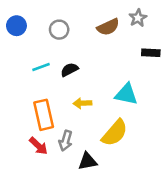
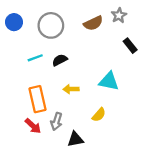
gray circle: (59, 30) -> (51, 25), size x1.5
black rectangle: (151, 53) -> (130, 46), turned 48
yellow semicircle: (115, 133) -> (99, 115), size x0.6

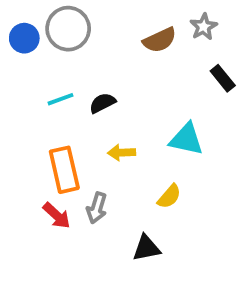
gray circle: (51, 25) -> (68, 29), moved
black triangle: (75, 139) -> (146, 248), moved

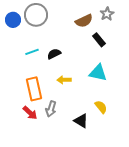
black rectangle: (223, 78) -> (99, 40), moved
yellow semicircle: (169, 196) -> (101, 107), moved, turned -80
black triangle: (146, 248) -> (81, 121), moved, turned 42

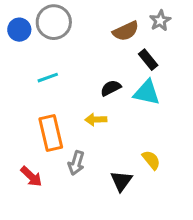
black semicircle: (54, 54) -> (111, 88), moved
cyan triangle: (98, 73) -> (147, 93), moved
red arrow: (30, 113) -> (31, 176), moved
black triangle: (81, 121) -> (121, 181), turned 35

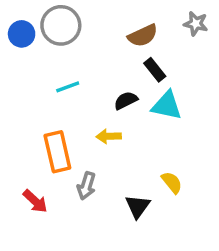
gray star: (160, 21) -> (196, 24), moved, turned -30
black rectangle: (148, 60) -> (155, 70), moved
cyan line: (48, 78) -> (68, 87), moved

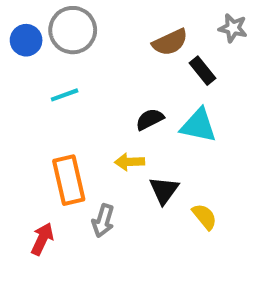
black rectangle: (155, 70) -> (202, 71), moved
cyan line: (68, 87) -> (65, 95), moved
red arrow: (35, 201) -> (42, 239), turned -108
black triangle: (138, 206) -> (164, 190), moved

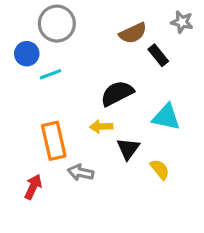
blue circle: (26, 40) -> (27, 54), moved
black semicircle: (150, 119) -> (117, 93), size x1.5
cyan triangle: (198, 125) -> (166, 117), moved
gray arrow: (103, 221) -> (81, 173), turned 85

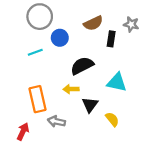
gray star: (182, 22) -> (131, 24), moved
blue circle: (27, 54) -> (60, 38), moved
black rectangle: (158, 55) -> (111, 39), turned 48

